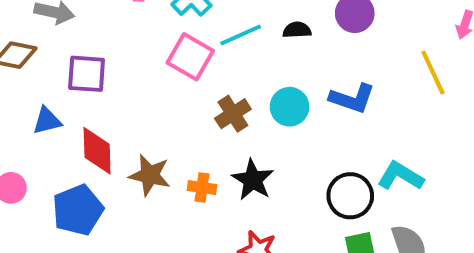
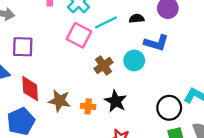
blue L-shape: (352, 98) -> (156, 43), moved

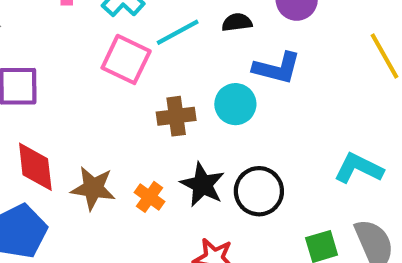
brown cross: (103, 65) -> (176, 116), turned 30
orange cross: (88, 106) -> (149, 197), turned 32
black circle: (169, 108) -> (259, 191), moved

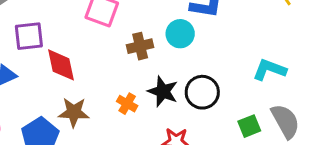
red diamond: (35, 167) -> (61, 65), moved
brown star: (93, 188) -> (74, 112), moved

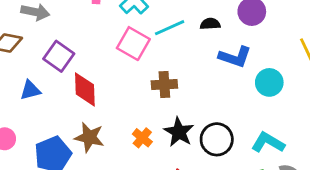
cyan circle: (180, 34) -> (269, 82), moved
purple square: (29, 36) -> (59, 56), turned 32
cyan L-shape: (269, 70) -> (268, 142), moved

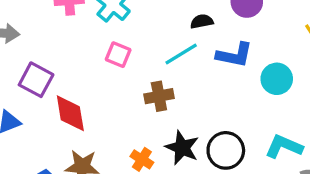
cyan line: (170, 28) -> (181, 54), moved
pink square: (133, 44) -> (118, 55), size x0.7

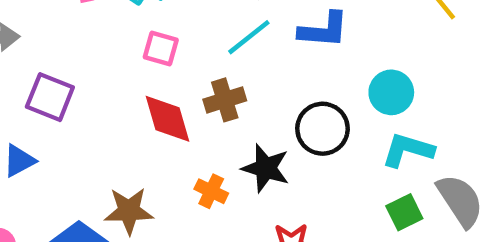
cyan circle: (277, 79) -> (391, 92), moved
red diamond: (70, 113) -> (167, 119), moved
black circle: (226, 150) -> (322, 129), moved

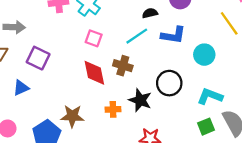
cyan circle: (391, 92) -> (204, 55), moved
brown cross: (225, 100) -> (123, 66), turned 30
orange cross: (211, 191) -> (113, 109), turned -32

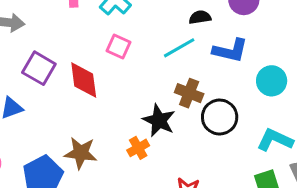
brown cross: (123, 66) -> (189, 93), moved
red diamond: (94, 73) -> (84, 80), moved
black star: (140, 100) -> (159, 120), moved
orange cross: (113, 109) -> (138, 148), turned -32

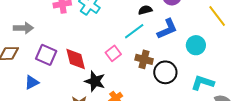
pink square: (119, 47) -> (113, 53), moved, turned 35
blue L-shape: (230, 50) -> (167, 29), turned -30
black star: (159, 120) -> (95, 81), moved

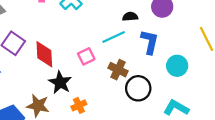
blue L-shape: (167, 29) -> (150, 42), turned -65

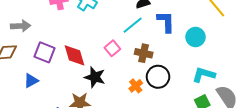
black circle: (138, 88) -> (158, 77), moved
orange cross: (79, 105) -> (136, 86), moved

